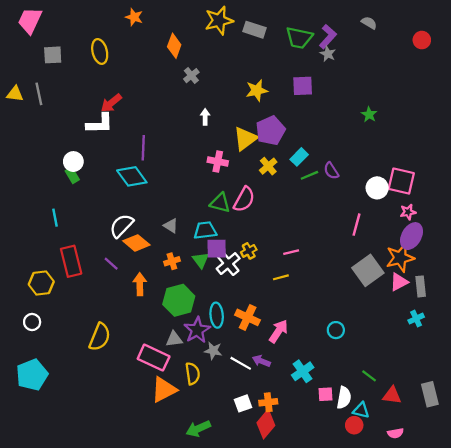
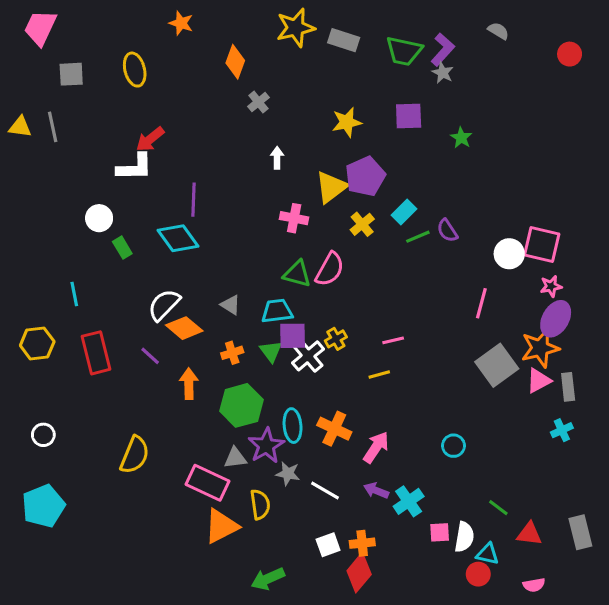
green star: (369, 115) -> (461, 138), moved
green rectangle: (72, 175) -> (122, 248), moved
yellow hexagon: (41, 283) -> (37, 344), moved
purple arrow: (261, 361) -> (376, 491), moved

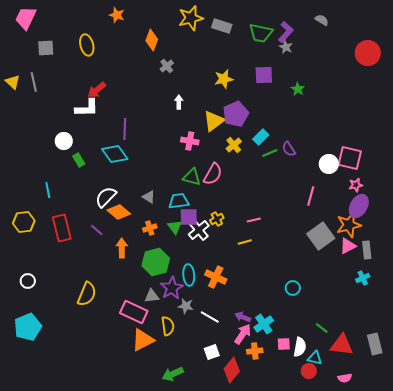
red circle: (570, 54) -> (368, 53), moved, size x1.6
yellow triangle: (20, 127) -> (13, 82), turned 35
pink arrow: (376, 447) -> (243, 334), moved
red triangle: (529, 534) -> (342, 345), size x1.4
orange cross: (362, 543) -> (255, 351), moved

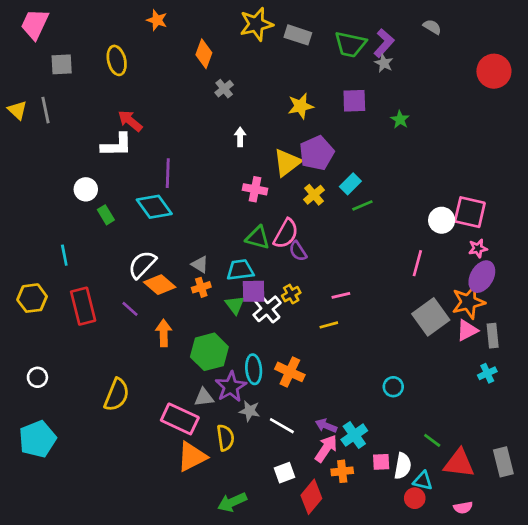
red arrow: (97, 90) -> (130, 121), turned 78
purple semicircle: (289, 149) -> (298, 251), moved
orange cross: (150, 228) -> (201, 287), moved

